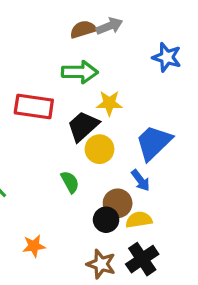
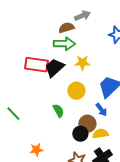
brown semicircle: (83, 29) -> (66, 28), moved
black trapezoid: (83, 126) -> (54, 68), moved

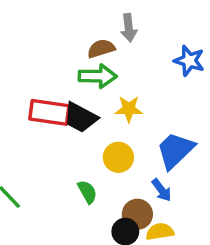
gray arrow: (82, 16) -> (129, 28), turned 105
black trapezoid: (54, 68) -> (80, 118), turned -110

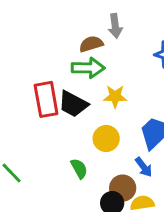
red rectangle: (49, 112) -> (46, 99), turned 72

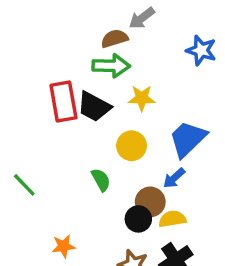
gray arrow: (115, 26) -> (142, 18), turned 60
blue arrow: (144, 167) -> (174, 178), turned 85

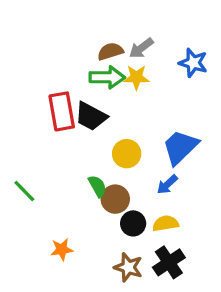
gray arrow: (142, 18) -> (141, 48), moved
yellow star: (142, 98) -> (136, 77), moved
brown circle: (150, 202) -> (115, 199), moved

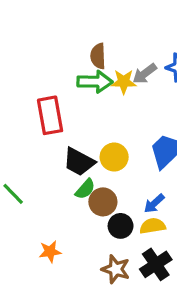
gray arrow: (141, 48) -> (145, 74), moved
brown semicircle: (110, 51) -> (98, 56), turned -75
black trapezoid: (91, 116) -> (79, 162), moved
blue arrow: (167, 184) -> (154, 203), moved
green semicircle: (97, 186) -> (85, 189), turned 70

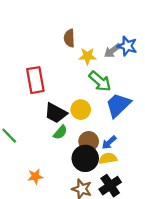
gray arrow: (145, 74) -> (112, 51), moved
green arrow: (95, 82) -> (100, 81), moved, turned 40
brown circle: (103, 202) -> (89, 141), moved
black circle: (121, 226) -> (85, 158), size x1.5

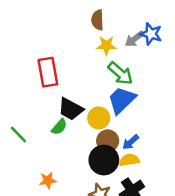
brown semicircle: (69, 38) -> (97, 20), moved
blue trapezoid: (118, 105) -> (122, 100), moved
yellow circle: (81, 110) -> (99, 118), moved
green semicircle: (60, 132) -> (59, 127), moved

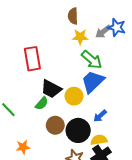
brown circle: (108, 141) -> (55, 125), moved
yellow semicircle: (129, 160) -> (99, 140), moved
orange star: (48, 180) -> (23, 147), moved

